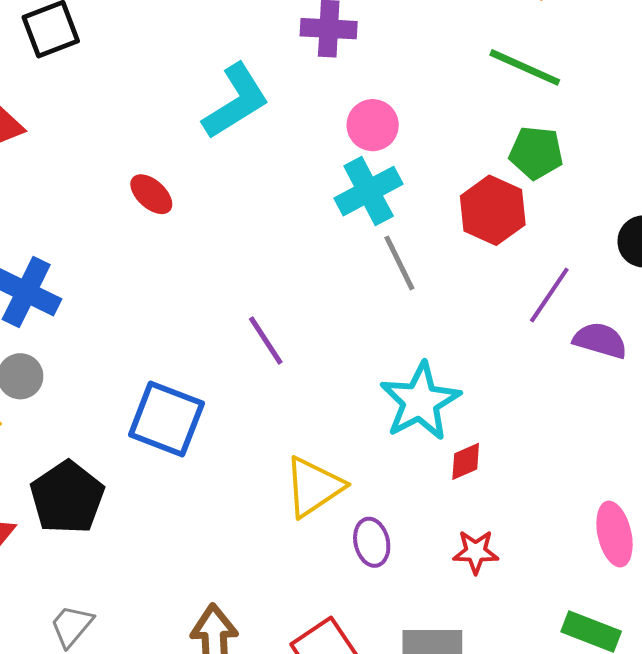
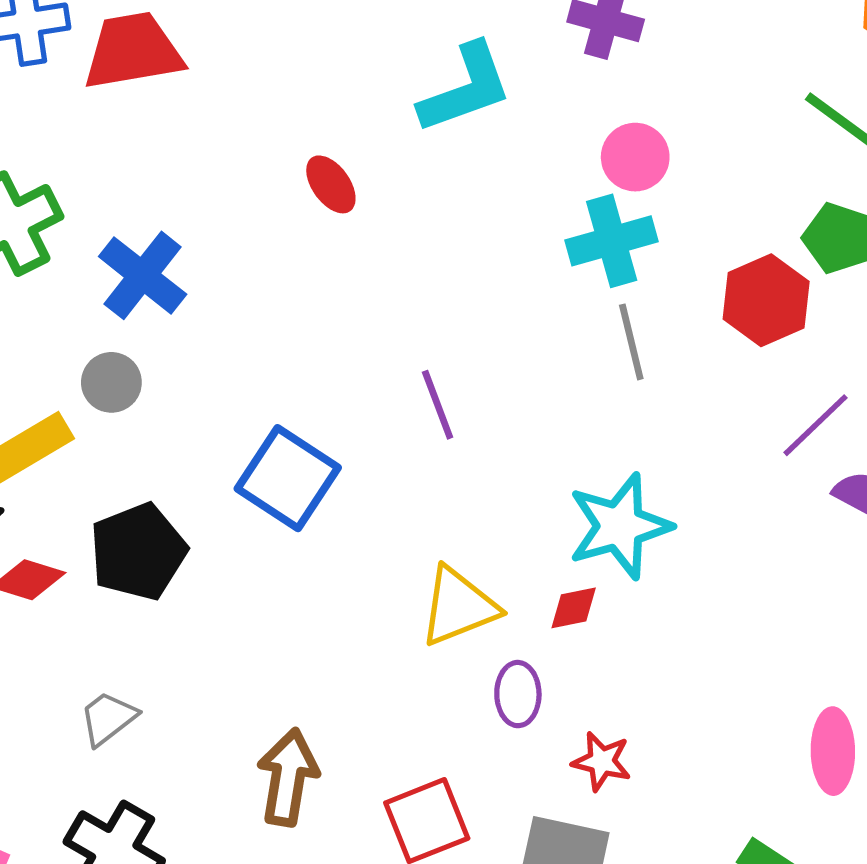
red diamond: (466, 461) -> (574, 608), moved
red star: (476, 552) -> (602, 761), moved

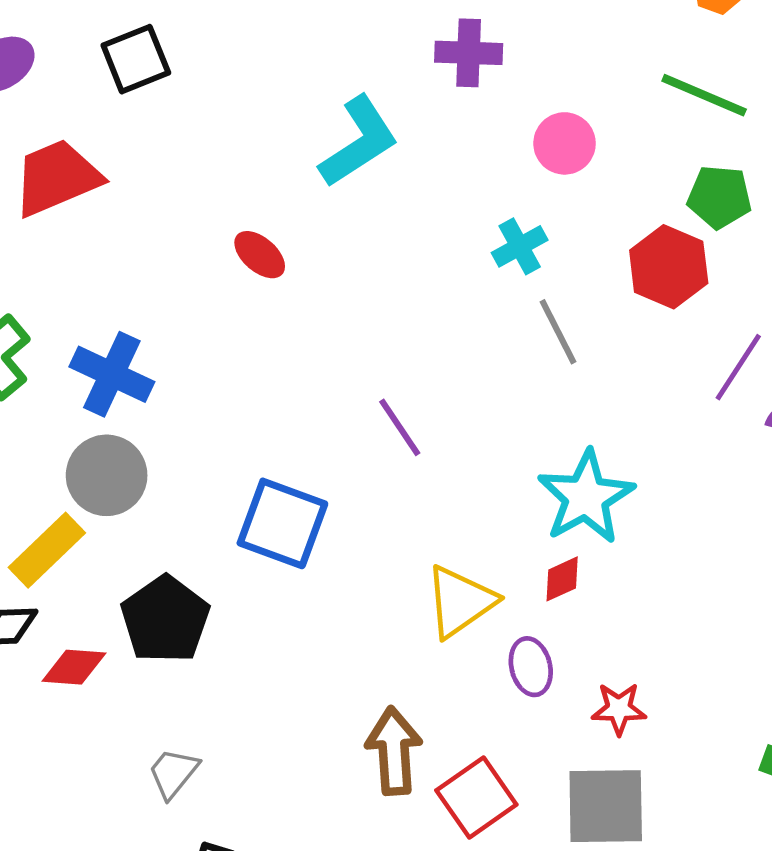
pink circle: (635, 157) -> (565, 143), moved
cyan cross: (612, 241) -> (520, 246), size x0.7
gray circle: (111, 382) -> (107, 475), size x1.5
brown arrow: (288, 777) -> (394, 751), moved

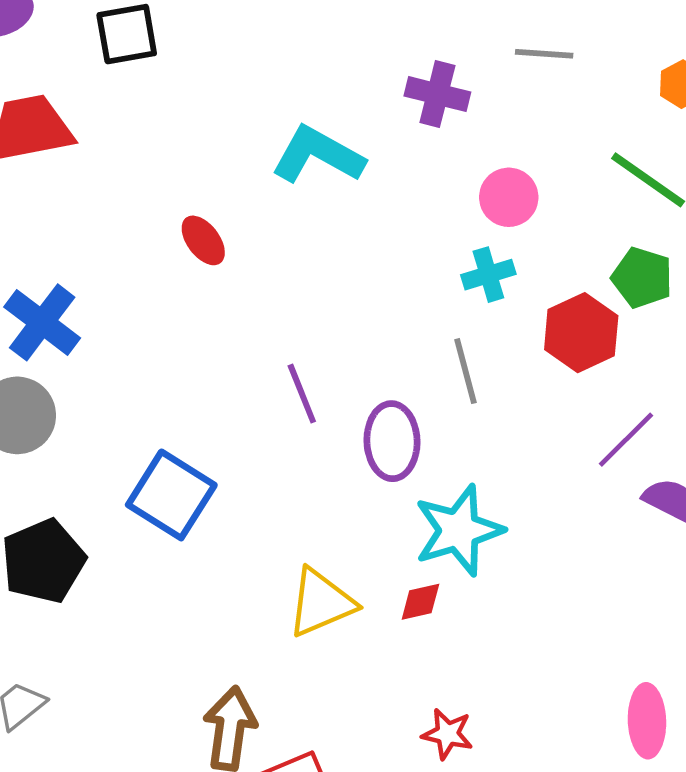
cyan L-shape: (359, 142) -> (318, 155), turned -130
cyan cross: (520, 246) -> (488, 275), moved
purple line: (400, 427) -> (302, 394), moved
purple ellipse: (531, 667) -> (392, 441), moved, size x1.4

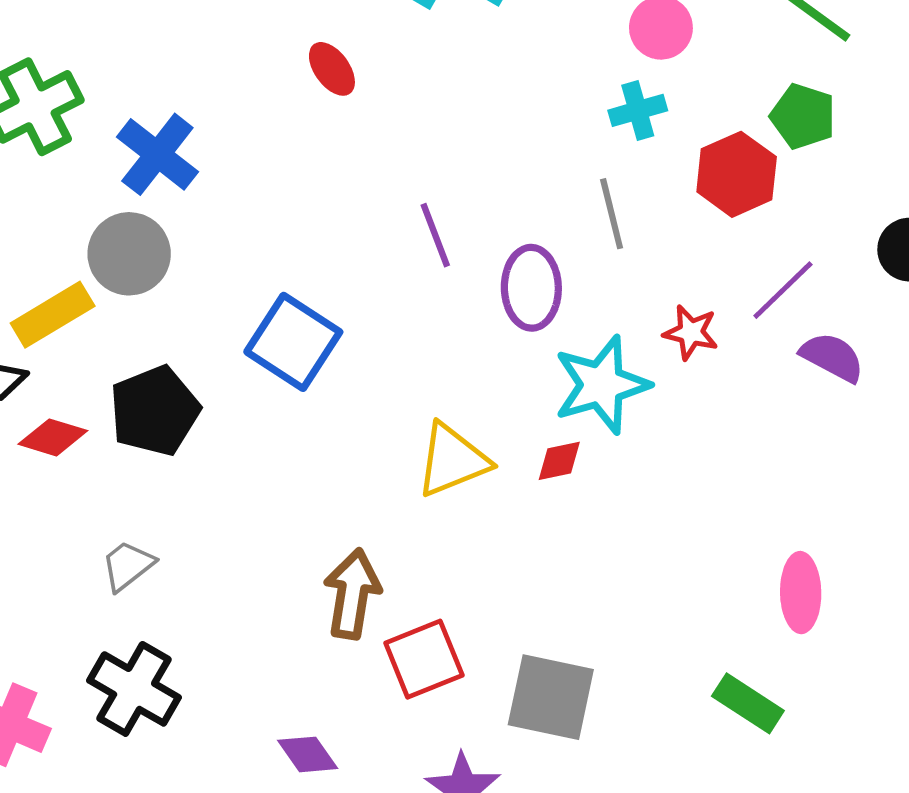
red star: (447, 734) -> (691, 332), moved

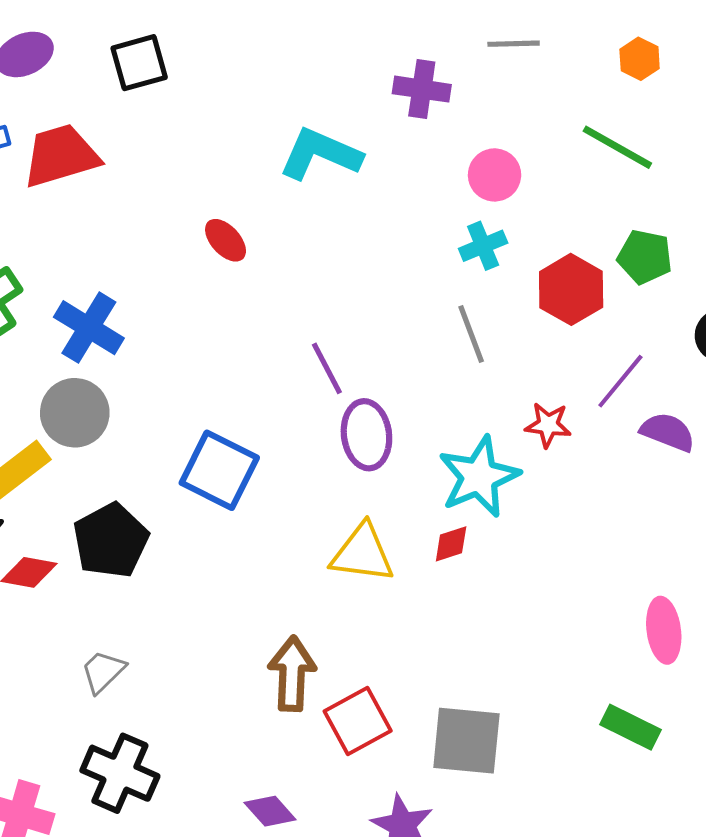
green pentagon: (803, 116) -> (645, 257), moved
purple ellipse: (531, 288) -> (366, 435), moved
yellow triangle: (452, 460) -> (362, 553), turned 36

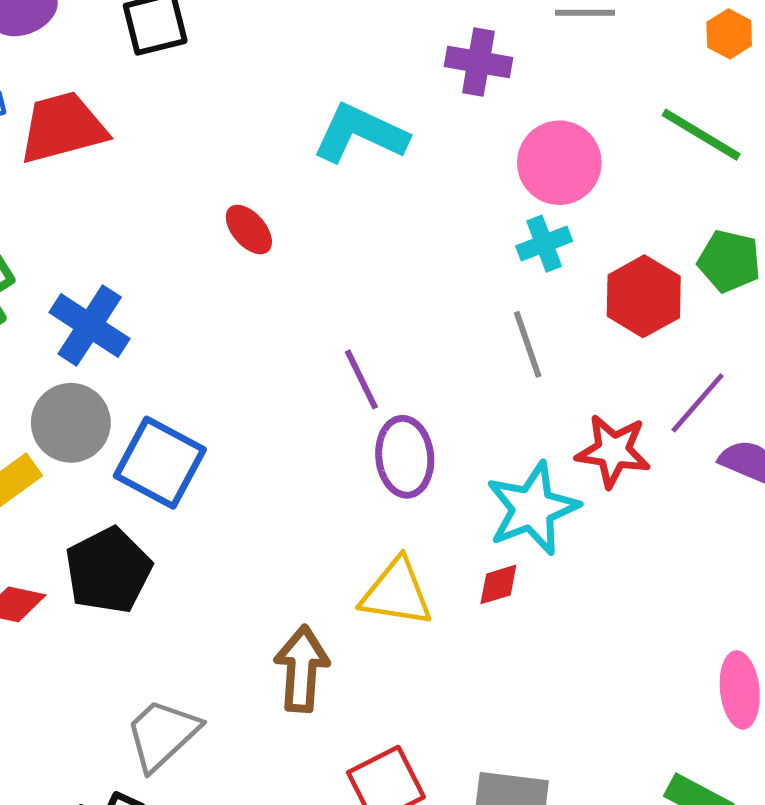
pink circle: (495, 175) -> (559, 163), size x1.4
red star: (548, 425) -> (613, 451), size x1.4
blue square: (219, 470) -> (160, 463), moved
gray trapezoid: (103, 671) -> (162, 734), moved, size x1.5
brown arrow: (292, 674) -> (302, 669), moved

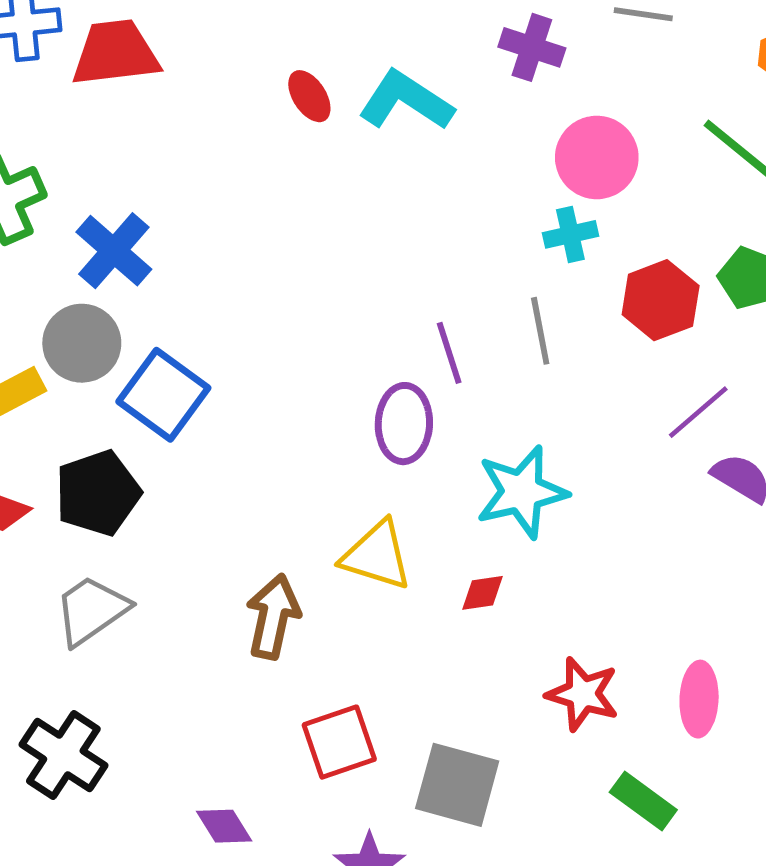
red ellipse: (249, 230) -> (309, 96), moved
purple line: (361, 379) -> (449, 353), moved
red star: (613, 451) -> (583, 694), moved
red diamond: (498, 584) -> (483, 593), moved
gray trapezoid: (162, 734) -> (91, 610), moved

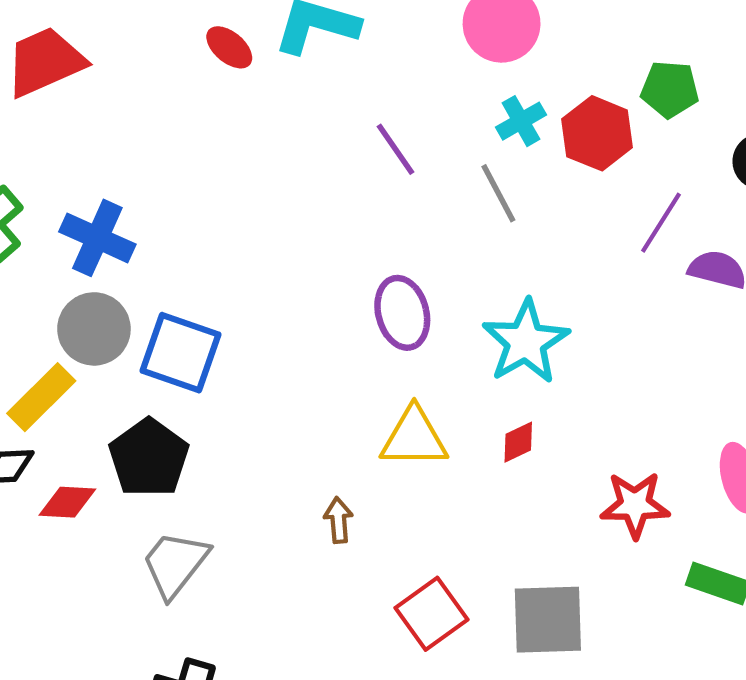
cyan cross: (570, 234) -> (521, 121), moved
purple line: (449, 353) -> (396, 149), moved
brown arrow: (273, 617) -> (338, 520), size x0.6

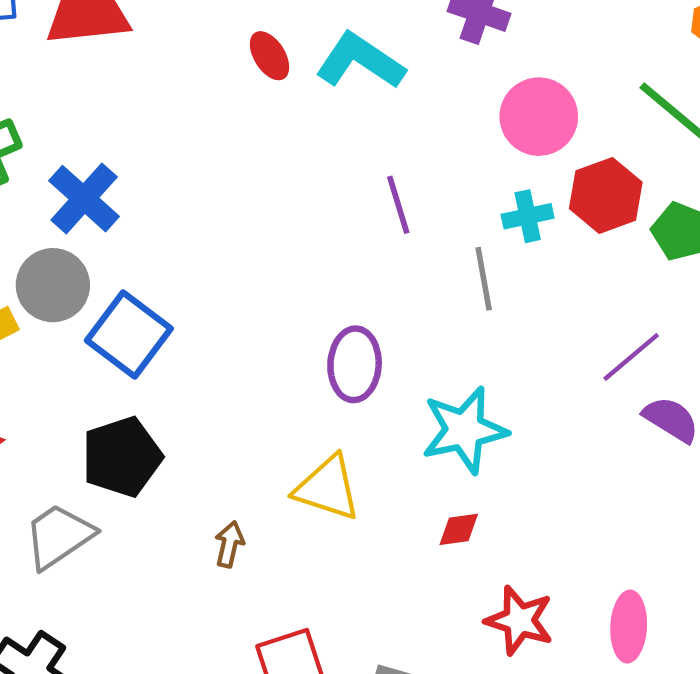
red hexagon: (597, 133) -> (606, 195), moved
red diamond: (518, 442) -> (459, 529), moved
black pentagon: (149, 458) -> (122, 457), moved

